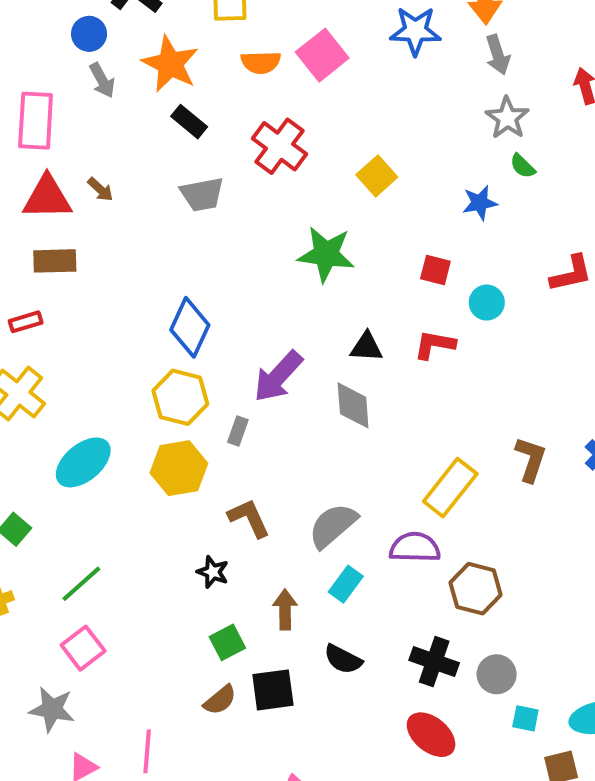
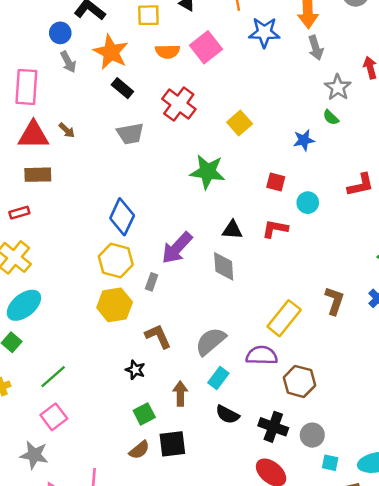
gray star: (507, 118) -> (338, 87), moved
cyan ellipse: (83, 462) -> (24, 305), moved
black semicircle: (343, 659) -> (227, 415), moved

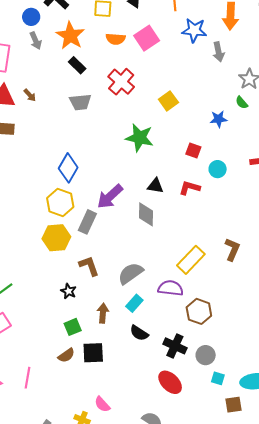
gray arrow: (316, 48) -> (219, 52), moved
gray rectangle: (152, 282) -> (87, 222), size x1.6

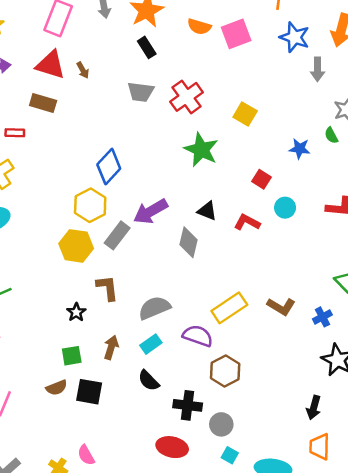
red cross: (121, 82) -> (186, 97), moved
yellow square: (168, 101) -> (245, 114), turned -36
brown L-shape: (232, 249) -> (281, 306), turned 85
black cross: (175, 346) -> (188, 405), turned -30
red ellipse: (170, 382) -> (172, 447), turned -45

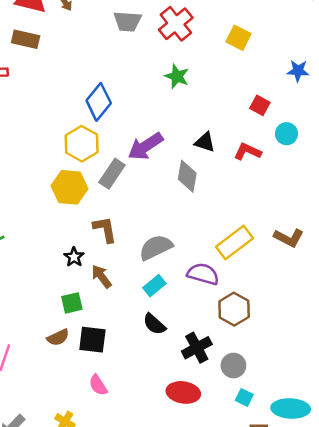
green star: (201, 150) -> (177, 76), moved, size x0.7
brown arrow: (111, 347) -> (101, 276), moved, turned -50
black cross: (188, 405) -> (197, 348), turned -32
pink semicircle: (86, 455) -> (98, 385), moved

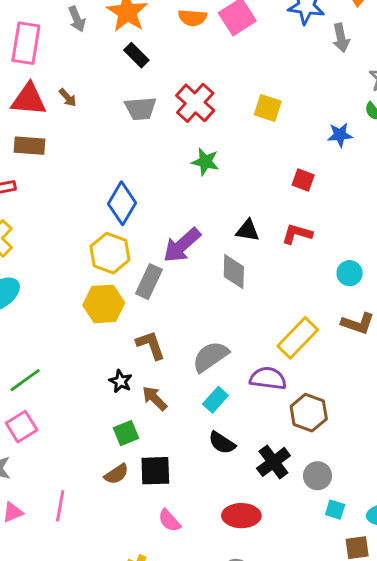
cyan circle: (287, 134) -> (350, 273), moved
red ellipse: (183, 392) -> (241, 516), moved

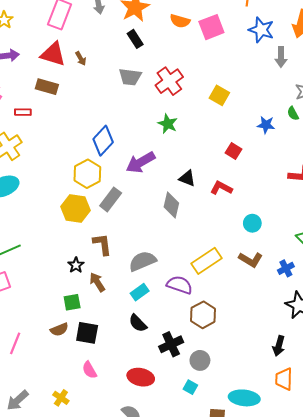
purple arrow: (182, 245) -> (141, 162), moved
cyan square: (335, 510) -> (190, 387), moved

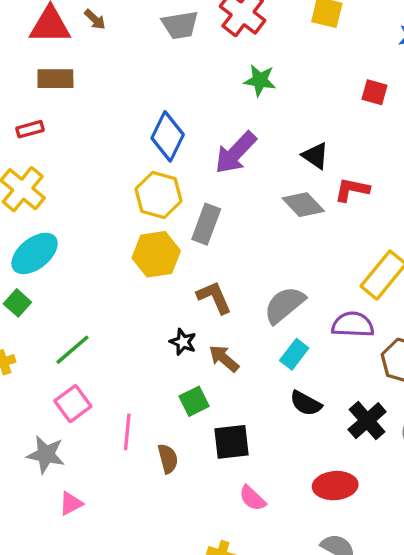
black triangle: (187, 178) -> (315, 156), turned 30
red L-shape: (221, 188) -> (352, 190), moved
gray diamond: (171, 205) -> (303, 205), turned -40
brown semicircle: (59, 330) -> (168, 459), moved, turned -66
pink line: (15, 343) -> (127, 432), moved

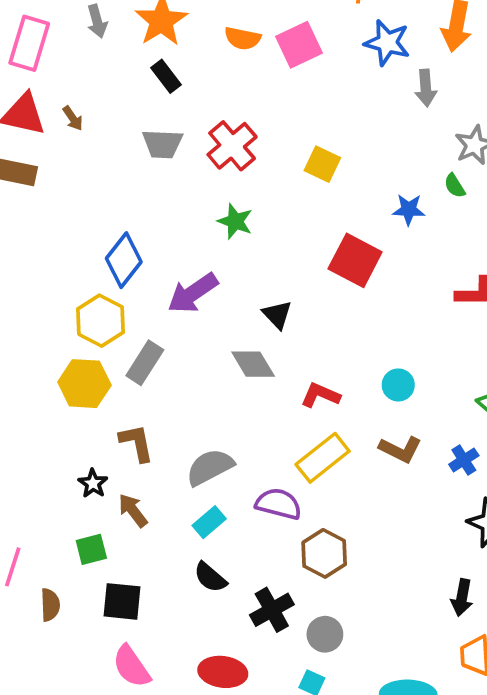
red square: (374, 92) -> (355, 260), size x1.8
red L-shape: (352, 190) -> (320, 395), moved
pink semicircle: (252, 498) -> (131, 666), size x1.4

